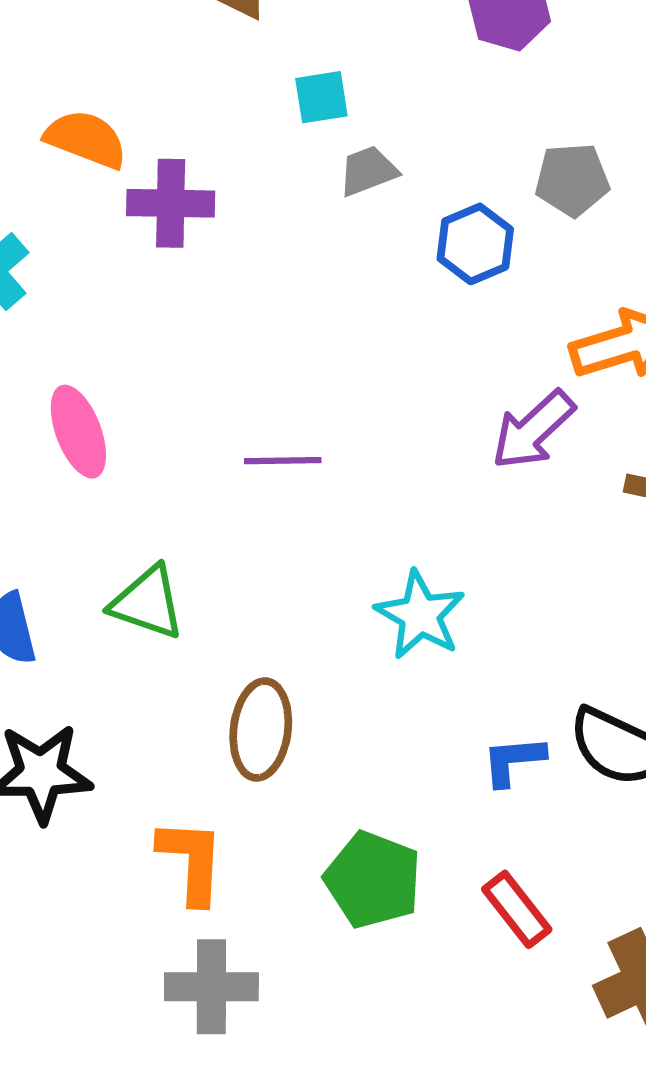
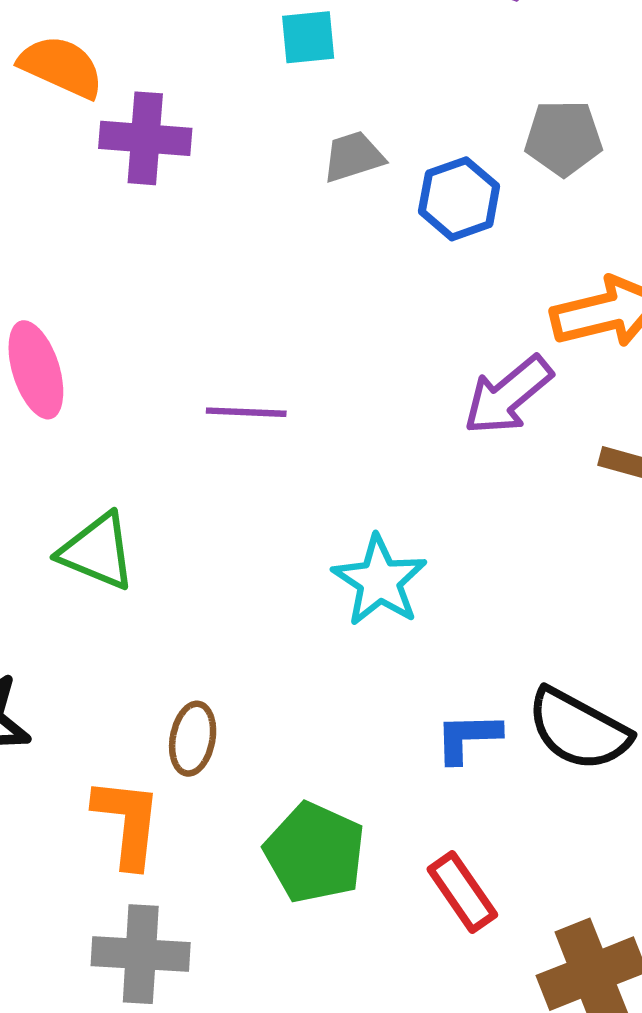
gray trapezoid: (368, 171) -> (353, 157), moved
brown ellipse: (261, 730) -> (193, 739), moved, size x0.7

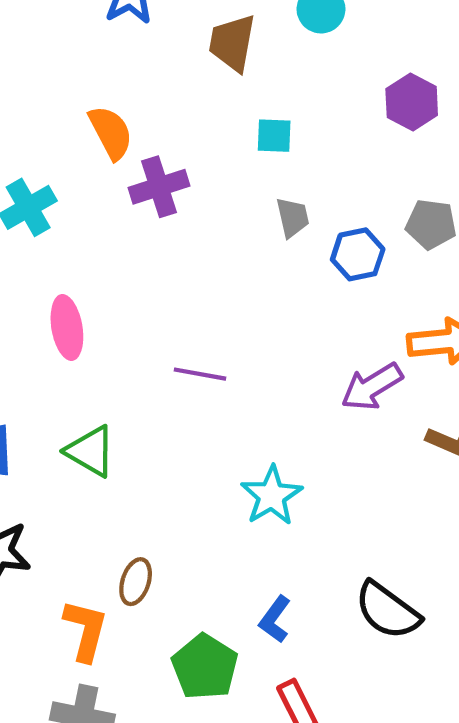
orange semicircle: (61, 67) -> (111, 133), turned 30
purple cross: (145, 138) -> (159, 187), turned -30
gray trapezoid: (353, 157) -> (293, 217), turned 87
blue L-shape: (468, 737) -> (275, 619), moved, turned -60

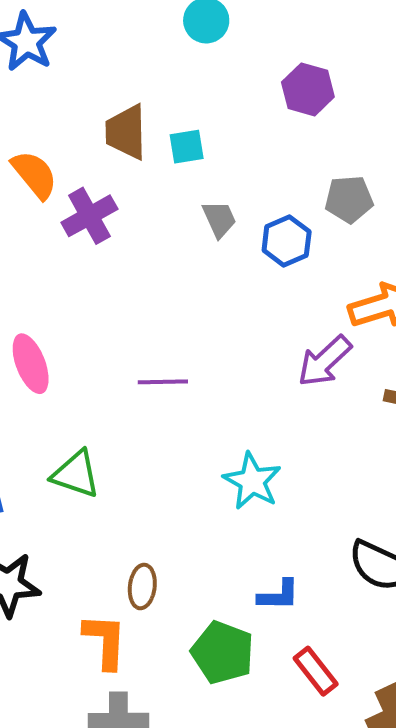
brown trapezoid: (232, 43) -> (126, 132), moved
blue L-shape: (275, 619) -> (279, 595), turned -114

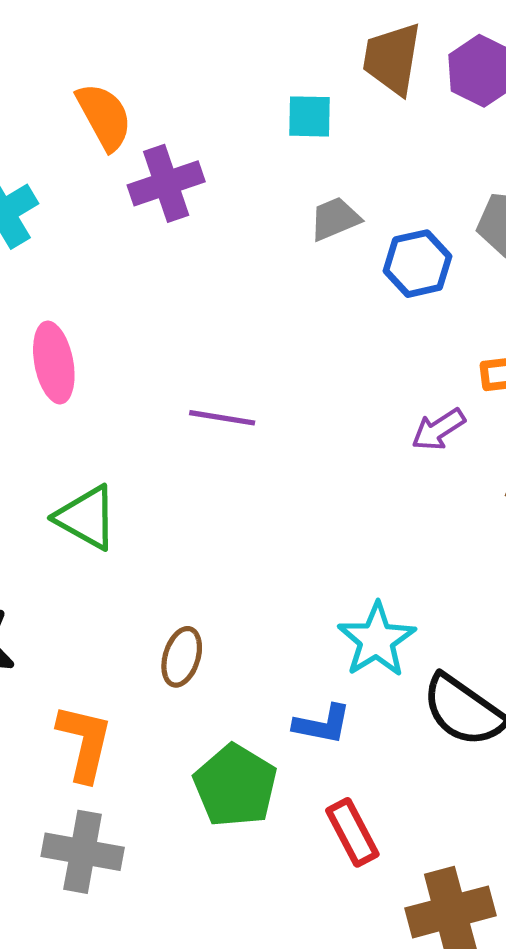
brown trapezoid: (126, 132) -> (392, 59), moved
gray trapezoid: (219, 219) -> (335, 219), turned -99
purple arrow: (325, 361) -> (438, 430), size x0.7
cyan star: (252, 481) -> (377, 640), moved
brown ellipse: (142, 587) -> (182, 657), moved

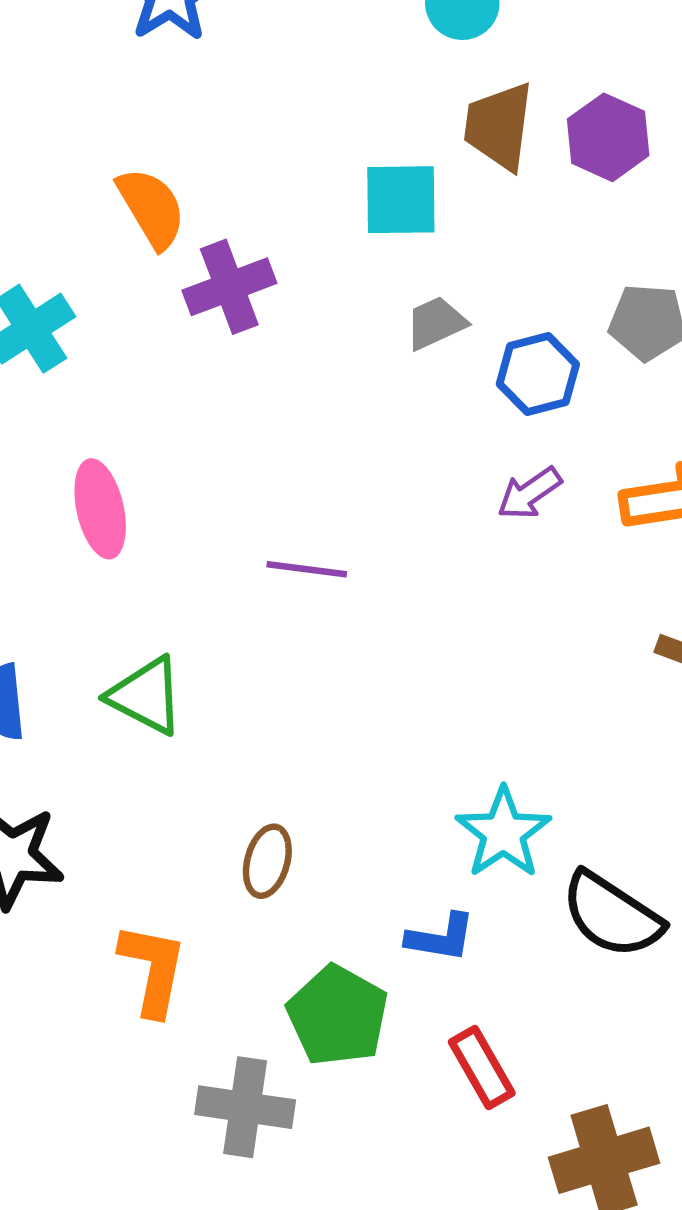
cyan square: (310, 116) -> (401, 200), size x1.4
purple arrow: (438, 430) -> (529, 493), moved
gray cross: (83, 852) -> (245, 1107), moved

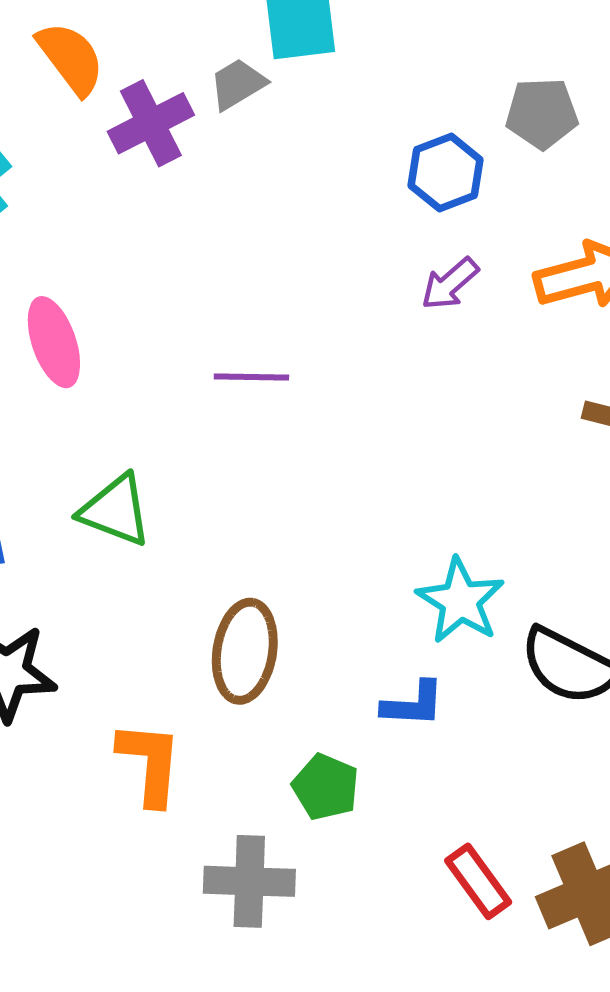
gray trapezoid: (436, 323) -> (238, 84), moved
brown ellipse: (267, 861) -> (245, 651), size x1.5
green pentagon: (338, 1016) -> (326, 787), size x0.7
red rectangle: (482, 1068) -> (478, 881), moved

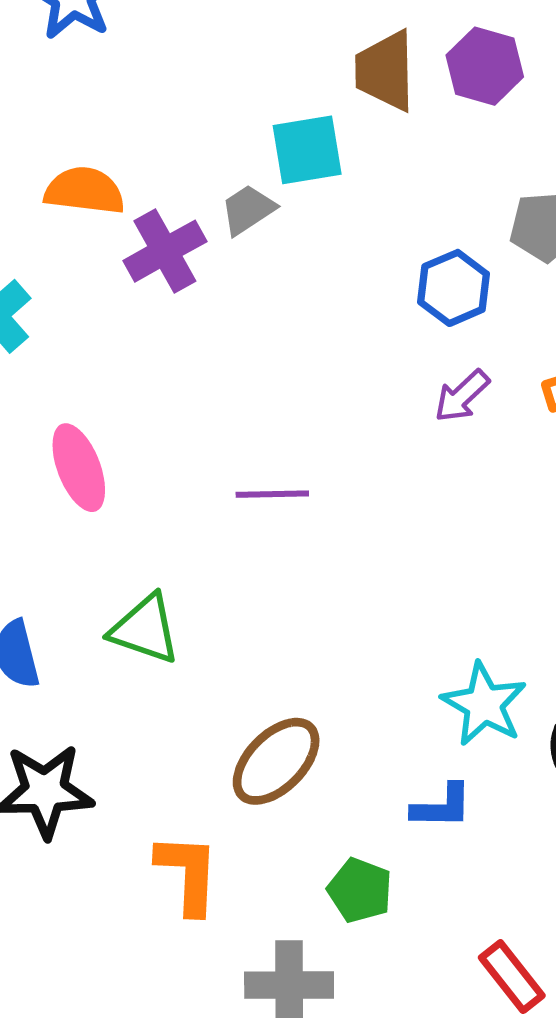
orange semicircle: (71, 58) -> (84, 191), turned -44
brown ellipse: (245, 651) -> (276, 761), turned 38

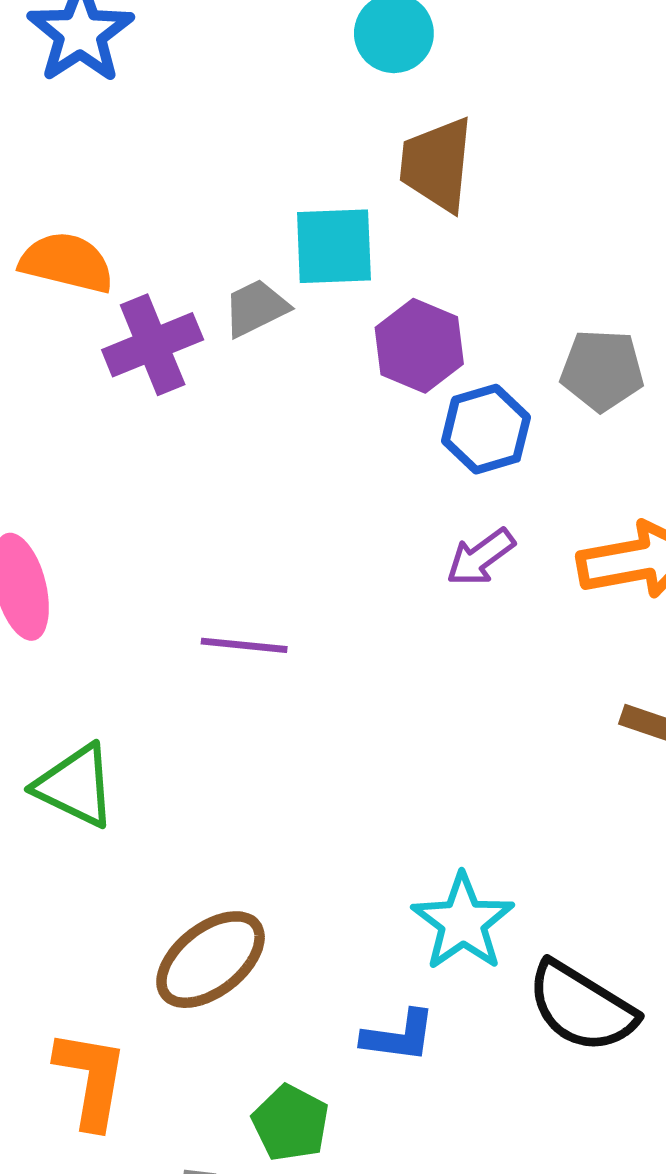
purple hexagon: (485, 66) -> (419, 346), moved

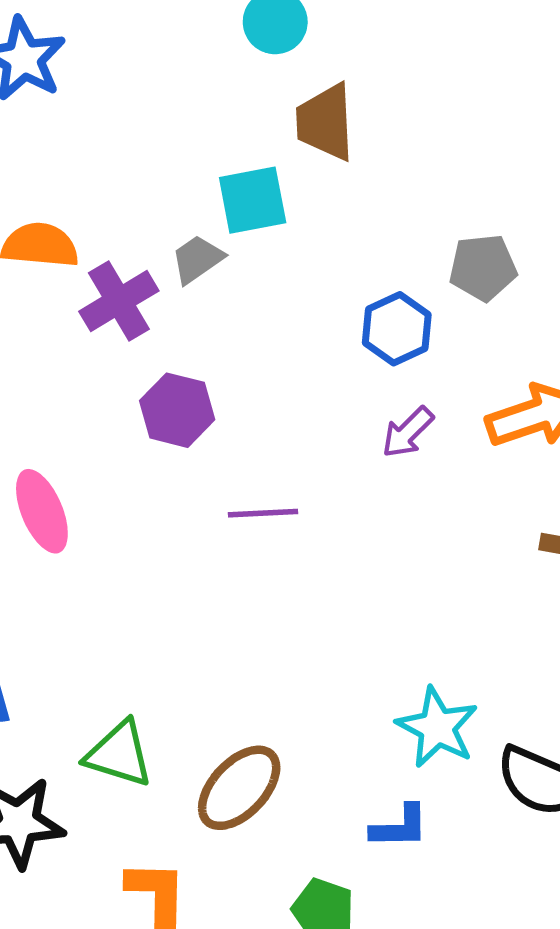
purple hexagon: (419, 346) -> (177, 410), moved
purple line: (244, 645) -> (263, 513), moved
green triangle: (75, 786) -> (119, 754), moved

